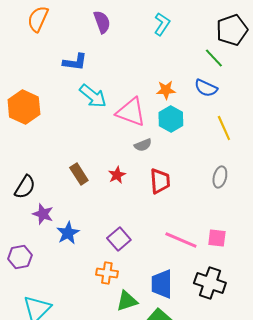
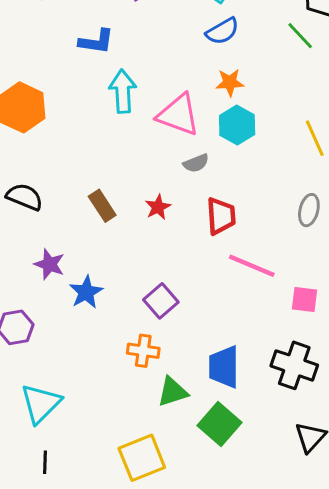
blue semicircle: (206, 88) -> (222, 31), moved, turned -55
cyan arrow: (93, 96) -> (123, 91), turned -132
black semicircle: (25, 187) -> (25, 197), moved, turned -100
pink line: (181, 240) -> (252, 266), moved

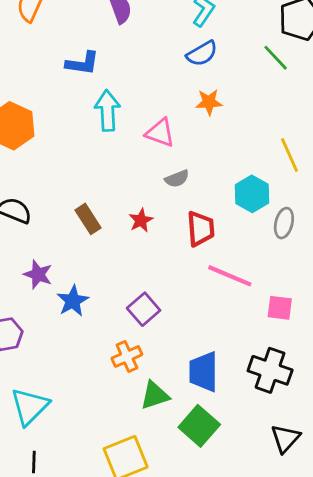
pink triangle: (178, 115) -> (160, 133), size x0.7
cyan hexagon: (237, 125) -> (252, 194), moved
orange cross: (143, 351) -> (127, 356), turned -32

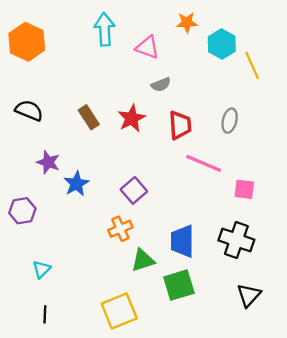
cyan hexagon: (252, 194) -> (222, 44), moved
red star: (141, 220) -> (132, 118), size x1.4
gray ellipse: (284, 223) -> (230, 121), moved
cyan triangle: (30, 406) -> (41, 269), size x0.6
green square: (199, 426) -> (179, 285), turned 32

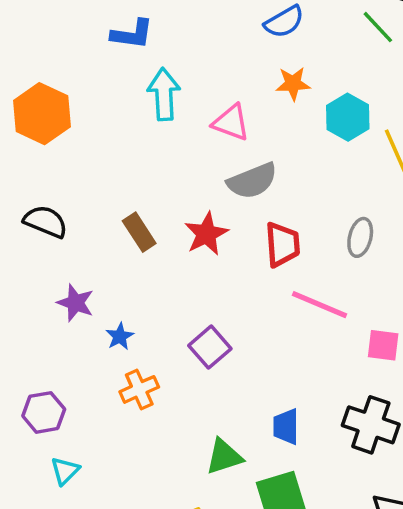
gray semicircle: (161, 85) -> (252, 181), size x1.6
blue star: (76, 184) -> (120, 336), size x0.7
purple hexagon: (22, 211) -> (44, 412), moved
orange cross: (120, 229) -> (139, 389), moved
blue trapezoid: (182, 241) -> (286, 427), size x0.7

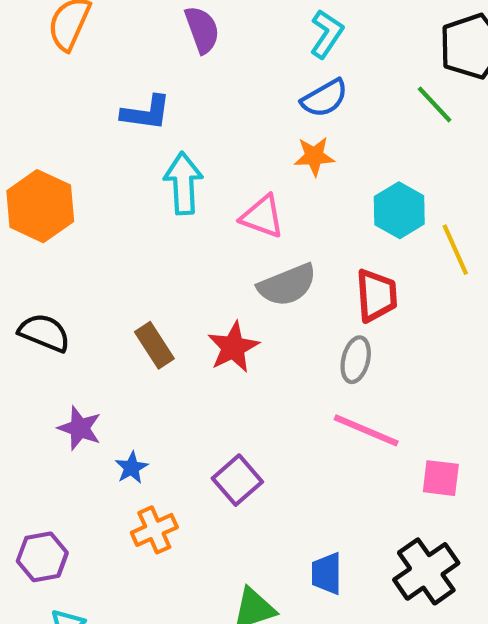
orange star: (293, 84) -> (314, 156), moved
gray ellipse: (360, 237) -> (356, 360), moved
red trapezoid: (282, 244) -> (376, 295), moved
black cross: (371, 425) -> (426, 571), turned 36

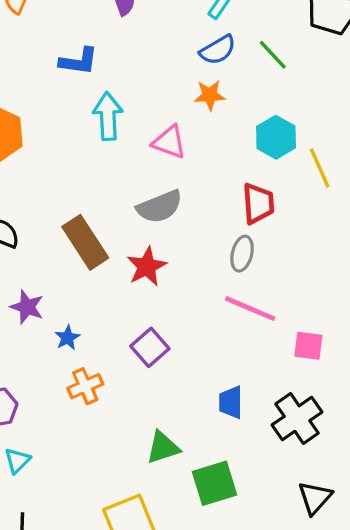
green line: (435, 104) -> (273, 55), moved
gray semicircle: (287, 285) -> (160, 207), moved
brown rectangle: (154, 345) -> (85, 242), size x1.5
red star: (233, 347) -> (147, 267), moved
blue trapezoid: (327, 573) -> (231, 402), moved

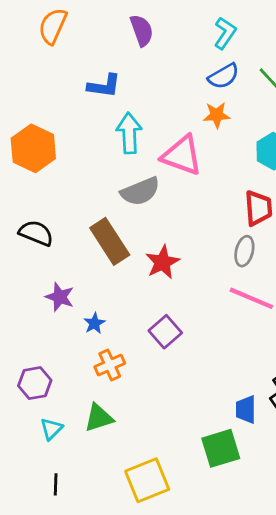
pink triangle: (169, 142) -> (182, 155), size x1.4
gray semicircle: (160, 207) -> (140, 191), moved
blue trapezoid: (231, 402) -> (246, 409), moved
green triangle: (163, 448) -> (99, 418), moved

